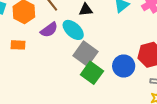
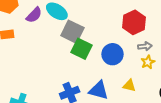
blue circle: (124, 66) -> (113, 54), moved

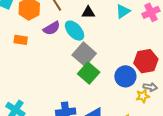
blue circle: (113, 54) -> (125, 76), moved
yellow star: (148, 62) -> (143, 96), moved

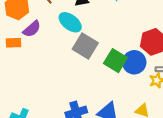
purple semicircle: (52, 28) -> (32, 29), moved
green square: (89, 73) -> (115, 61), moved

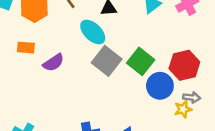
purple semicircle: (32, 29) -> (53, 63), moved
green square: (115, 61) -> (141, 61), moved

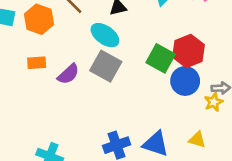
gray square: (107, 61) -> (106, 66), moved
red hexagon: (184, 65) -> (188, 51), moved

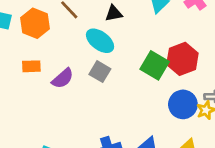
gray square: (106, 66) -> (100, 72), size x0.7
blue circle: (185, 81) -> (183, 104), moved

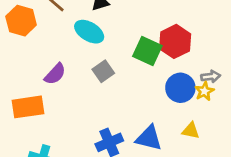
orange rectangle: (31, 66) -> (28, 107), moved, size x1.6
gray square: (100, 72) -> (103, 71), moved, turned 30

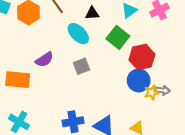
green square: (147, 51) -> (118, 37), moved
blue circle: (180, 88) -> (139, 80), moved
yellow star: (204, 91) -> (151, 93), moved

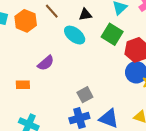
gray square: (82, 66) -> (85, 95), moved
orange rectangle: (18, 80) -> (23, 85), size x0.6

